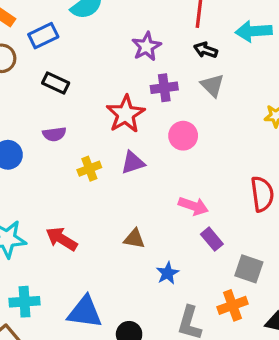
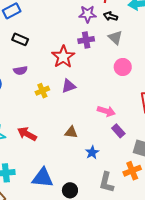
purple star: (146, 46) -> (88, 14), moved, turned 30
pink circle: (183, 136) -> (123, 67), moved

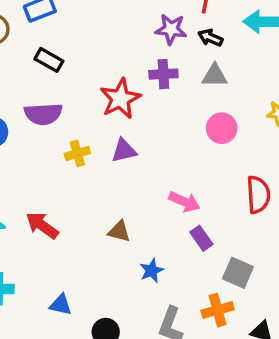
gray triangle: (115, 38) -> (215, 76), turned -49
purple semicircle: (20, 70) -> (43, 114), size x1.5
blue triangle: (43, 178) -> (61, 305), size x0.6

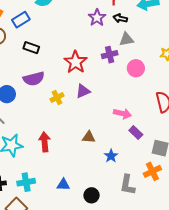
purple star: (171, 29) -> (97, 18), turned -30
purple cross: (163, 74) -> (110, 55), moved
red arrow: (42, 225) -> (45, 142), turned 60

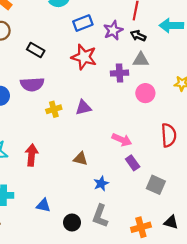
blue rectangle: (21, 20) -> (83, 23), moved
red star: (76, 62) -> (84, 57), moved, turned -30
orange cross: (152, 171) -> (141, 227), moved
gray L-shape: (127, 185) -> (100, 216), moved

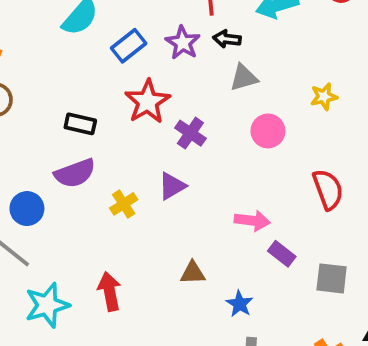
black rectangle: (36, 50) -> (80, 124), moved
red star: (84, 57) -> (147, 102), turned -30
purple cross: (120, 73) -> (190, 133), moved, turned -35

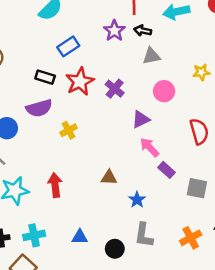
blue rectangle: (129, 46) -> (68, 46), moved
red star: (147, 102) -> (80, 82), moved
purple triangle: (172, 186) -> (141, 119), moved
pink arrow: (252, 221) -> (149, 147), turned -145

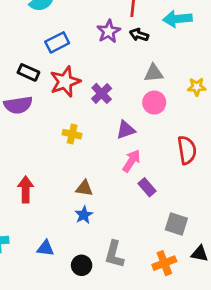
gray triangle: (151, 56) -> (154, 73), moved
yellow cross: (69, 130) -> (72, 134), moved, turned 35
pink arrow: (149, 147) -> (132, 161), turned 70
gray square: (197, 188) -> (176, 224), moved
blue star: (137, 200) -> (84, 215), moved

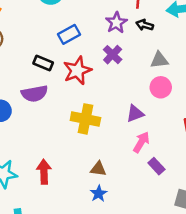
purple cross: (102, 93) -> (113, 55), moved
yellow cross: (72, 134) -> (85, 119), size x1.6

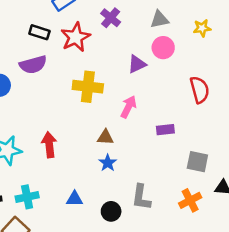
purple triangle: (135, 113) -> (137, 64), moved
pink arrow: (141, 142) -> (128, 107), moved
purple rectangle: (156, 166) -> (165, 130), turned -49

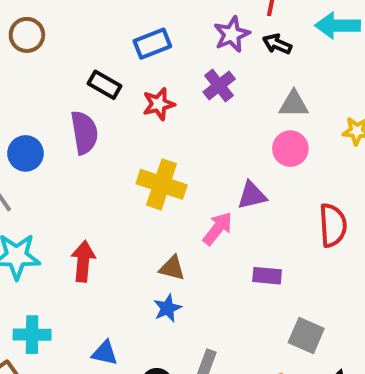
red star: (76, 37) -> (159, 104), size x0.7
purple triangle: (137, 64) -> (252, 195), moved
purple semicircle: (33, 65) -> (84, 133), turned -96

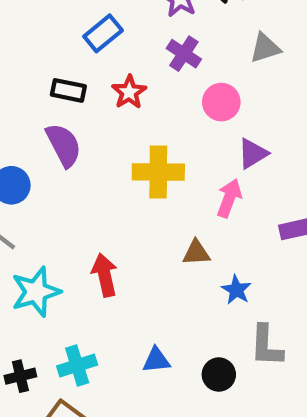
pink circle: (290, 149) -> (221, 102), moved
blue star: (167, 308) -> (236, 290), moved

